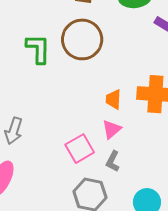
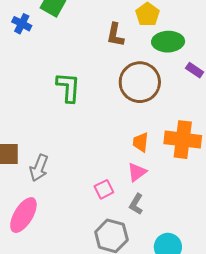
brown circle: (82, 39) -> (140, 82), moved
pink square: (80, 149) -> (104, 189), size x0.7

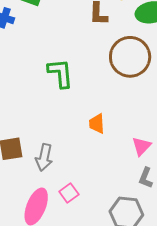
orange trapezoid: (141, 142) -> (97, 124), moved
pink square: (104, 189) -> (69, 193), moved

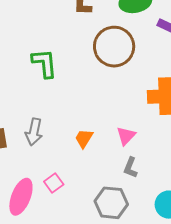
orange trapezoid: (97, 124) -> (84, 138), moved, turned 35
gray arrow: (44, 157) -> (34, 132), moved

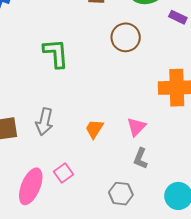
brown circle: (114, 47) -> (126, 37), size x0.7
gray hexagon: (111, 203) -> (121, 194), size x0.7

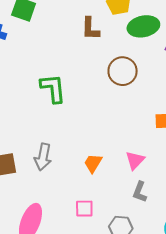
pink square: (64, 173) -> (84, 209), moved, turned 36

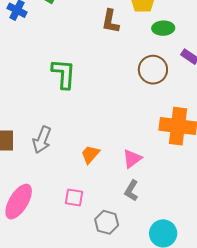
green ellipse: (143, 26) -> (163, 28), size x0.7
brown circle: (123, 71) -> (153, 70), moved

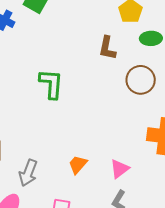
brown L-shape: (111, 21) -> (107, 48), moved
gray arrow: (42, 140) -> (28, 173), moved

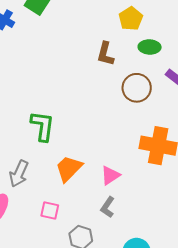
green L-shape: (51, 84) -> (43, 126), moved
orange trapezoid: (78, 165) -> (69, 168), size x1.4

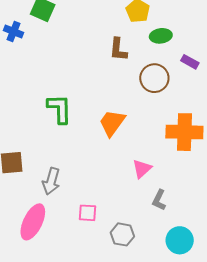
green L-shape: (43, 126) -> (60, 109), moved
orange trapezoid: (69, 168) -> (112, 123), moved
gray L-shape: (108, 207) -> (159, 200), moved

